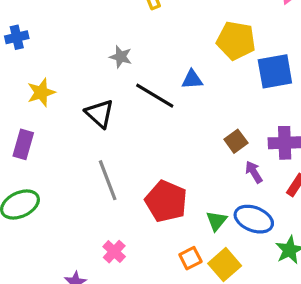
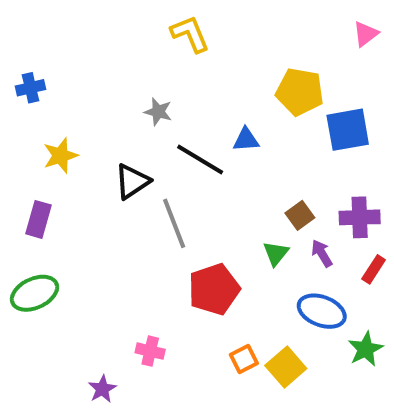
black triangle: (100, 114) -> (132, 182), turned 44
gray line: (108, 180) -> (174, 223), moved
red pentagon: (166, 201) -> (214, 289), turned 30
green triangle: (216, 221) -> (276, 253), moved
pink cross: (114, 252) -> (150, 351), turned -30

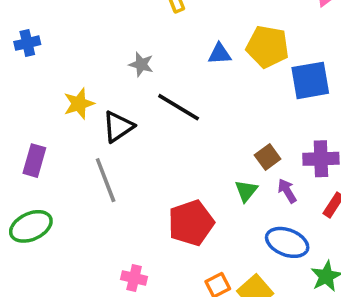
blue triangle: (246, 140) -> (220, 54), moved
yellow star: (60, 156) -> (79, 104), moved
gray line: (174, 223) -> (106, 180), moved

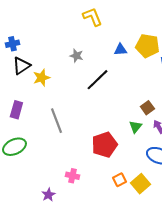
black line: (179, 107) -> (97, 80), turned -75
black triangle: (118, 127) -> (21, 66), moved

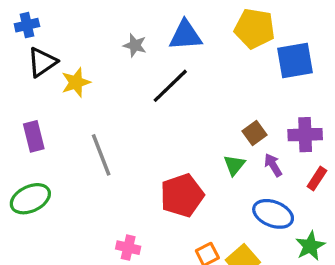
blue triangle: (120, 50) -> (185, 35), moved, size x1.5
purple rectangle: (16, 110) -> (34, 136), turned -30

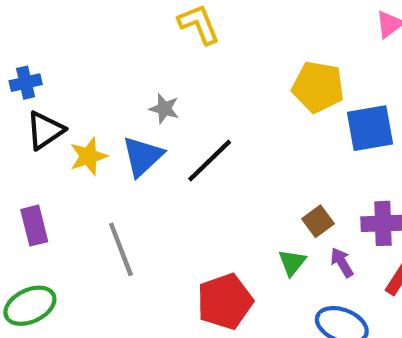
blue triangle: (185, 35) -> (143, 156), moved, turned -39

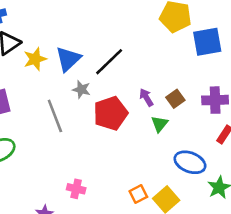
gray star: (164, 109) -> (81, 89), moved
purple arrow: (342, 262) -> (146, 97), moved
red pentagon: (225, 301) -> (111, 113), moved

